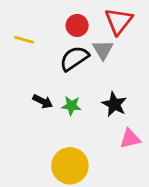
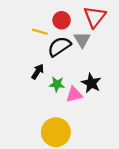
yellow line: (24, 40) -> (40, 32), moved
black arrow: (43, 101) -> (38, 72), moved, turned -84
pink triangle: (130, 139) -> (74, 94), moved

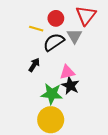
black star: (91, 83) -> (70, 86), moved
green star: (57, 84) -> (52, 94), moved, size x1.5
pink triangle: (74, 94) -> (67, 72), moved

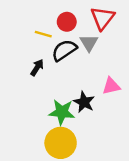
black arrow: (34, 65) -> (37, 68), moved
pink triangle: (67, 72) -> (111, 86), moved

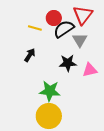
gray triangle: (89, 43) -> (80, 40), moved
black semicircle: (64, 50) -> (64, 29), moved
black star: (84, 102) -> (68, 63), moved, turned -30

